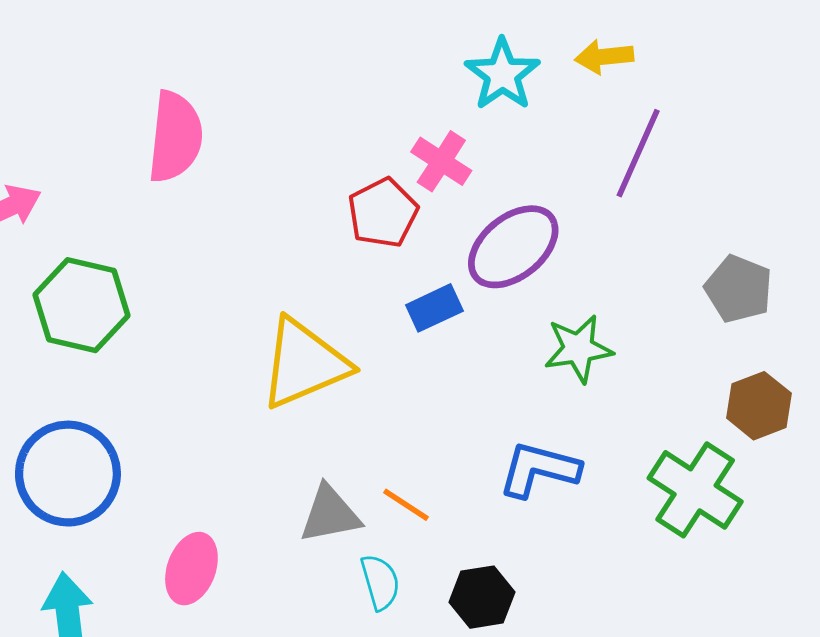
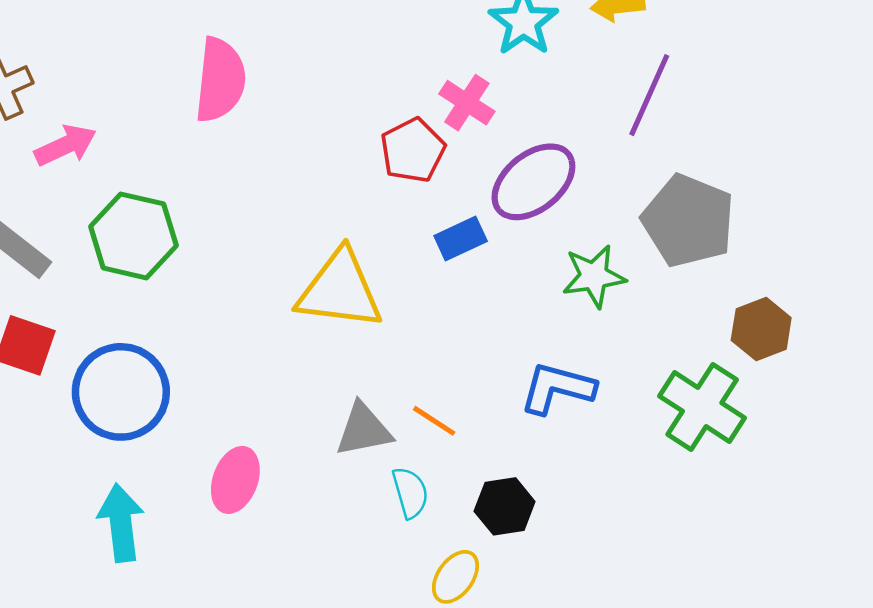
gray pentagon: (739, 289) -> (688, 221), moved, size x1.5
yellow triangle: (304, 364) -> (340, 290), turned 30

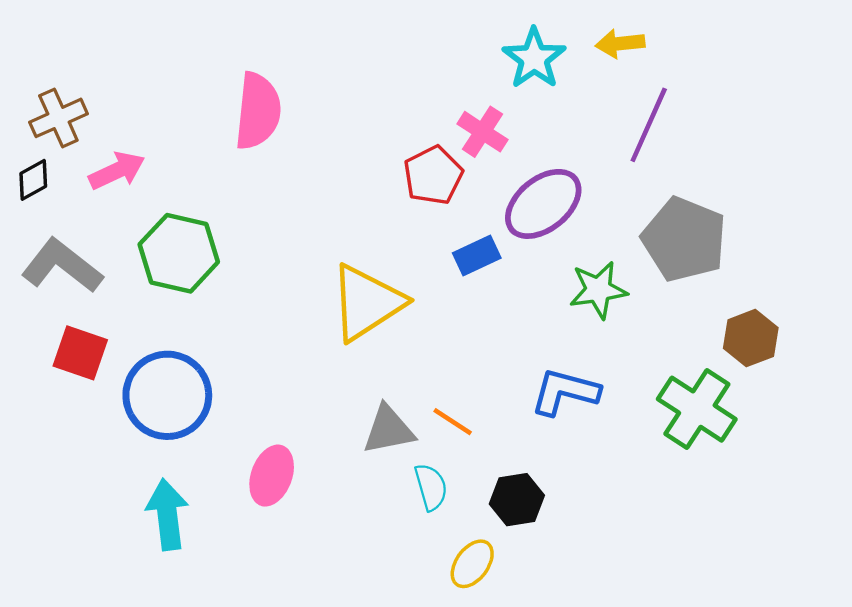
yellow triangle: (340, 290) -> (367, 302), turned -40

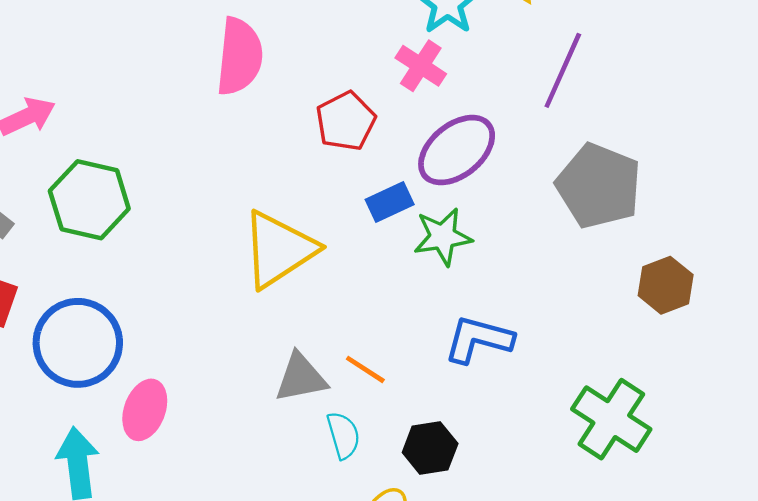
pink semicircle: (258, 111) -> (239, 57), moved
pink cross: (483, 132) -> (421, 66), moved
green star: (598, 290) -> (443, 237), moved
green cross: (697, 409) -> (611, 419), moved
pink ellipse: (272, 476) -> (145, 410), moved

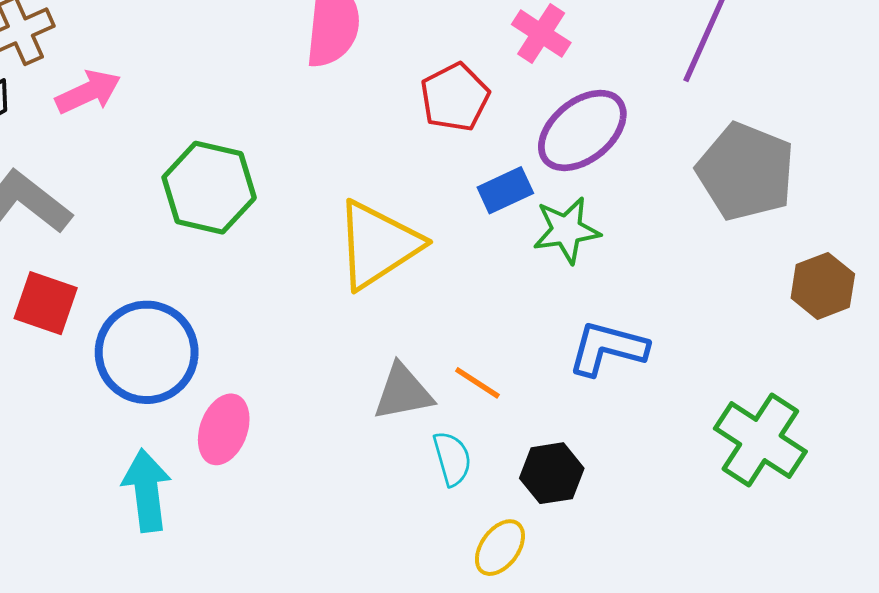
green hexagon: (89, 200) -> (209, 188), moved

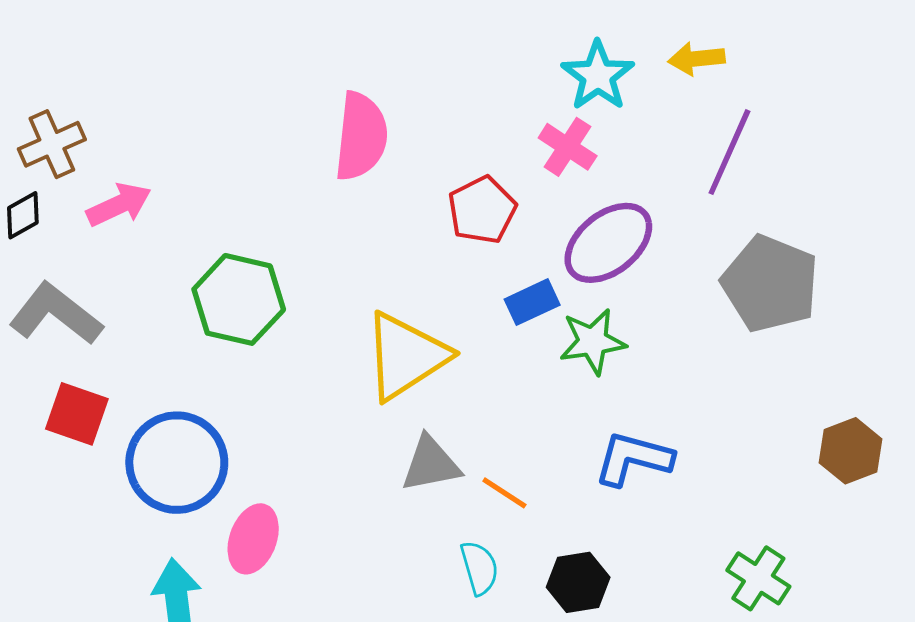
brown hexagon: (823, 286) -> (850, 451), moved
gray triangle: (403, 392) -> (431, 464), moved
green cross: (760, 440) -> (758, 578), moved, size x0.7

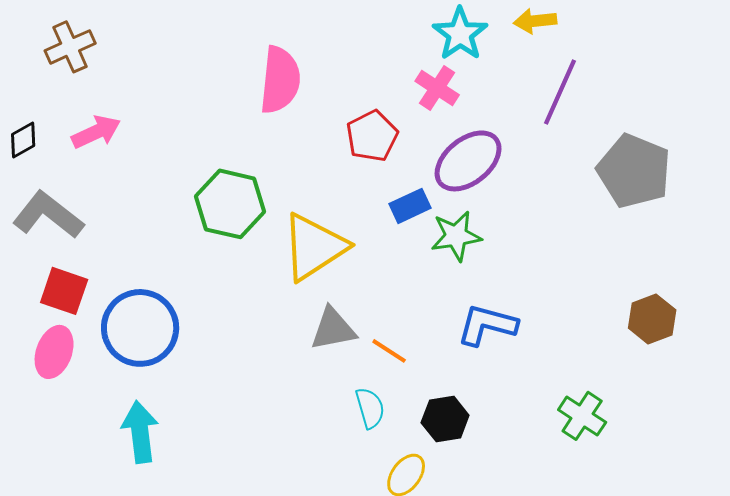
brown cross: (52, 144) -> (70, 47), moved
gray pentagon: (770, 284) -> (634, 171), moved
green hexagon: (239, 299) -> (230, 204), moved
pink ellipse: (253, 539) -> (54, 352), moved

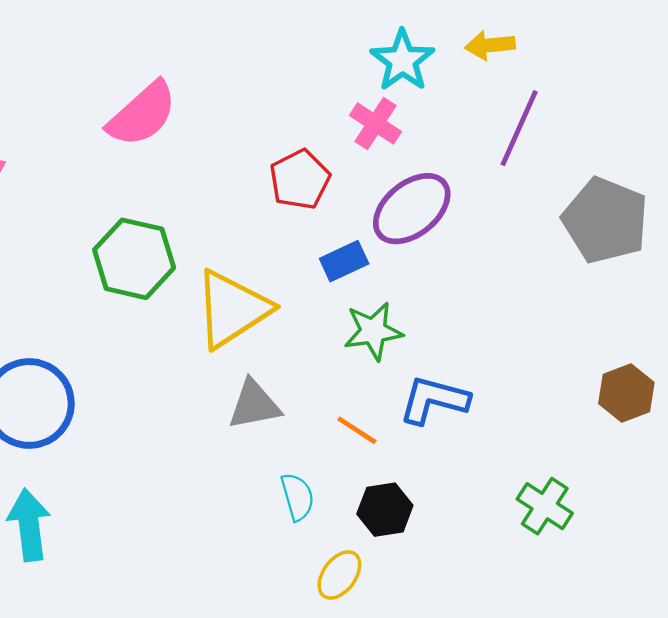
pink semicircle: (280, 80) -> (142, 114), moved, turned 42
green star: (456, 236) -> (373, 331), moved
orange line: (389, 351) -> (357, 430), moved

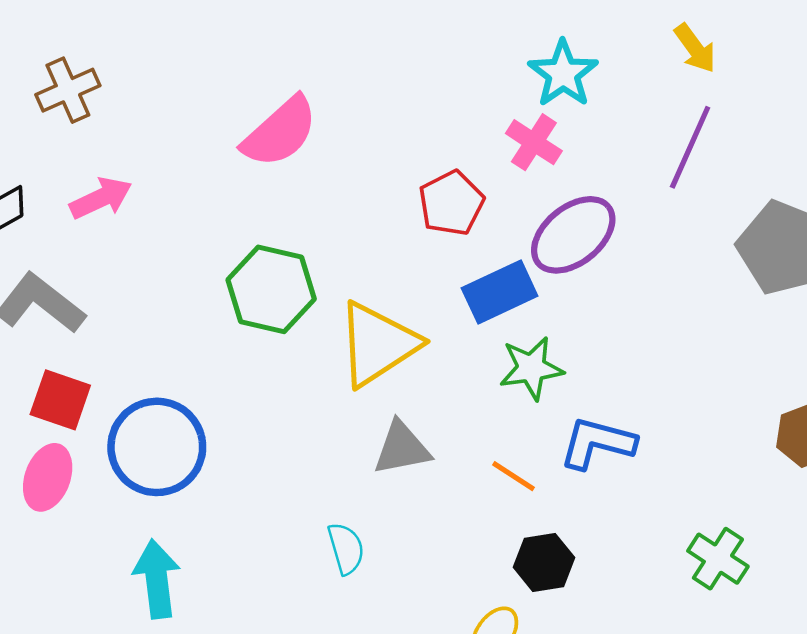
yellow arrow: (490, 45) -> (695, 48), moved, turned -120
blue rectangle: (344, 261) -> (500, 292), size x1.4
cyan semicircle: (297, 497) -> (346, 548), moved

